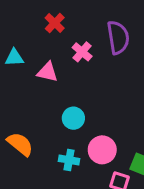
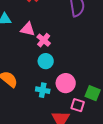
pink cross: (82, 52) -> (44, 40), moved

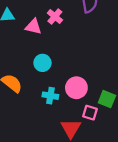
pink cross: (44, 40) -> (55, 16), moved
cyan circle: (46, 61) -> (42, 63), moved

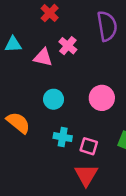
pink circle: (76, 88) -> (102, 98), moved
pink square: (90, 113) -> (89, 146), moved

